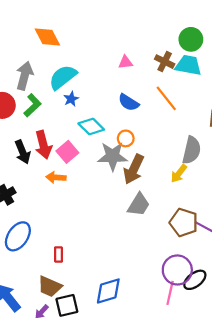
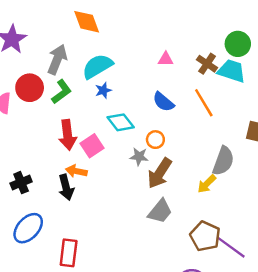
black arrow: (23, 152) -> (66, 187), moved
gray star: (113, 156) -> (139, 157), size x0.6
red rectangle: (58, 254) -> (69, 253), size x1.6

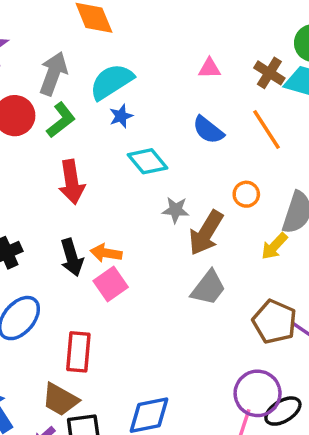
orange circle: (155, 140) -> (246, 194), moved
pink square: (92, 146) -> (111, 284), moved
orange arrow: (76, 171) -> (106, 253), moved

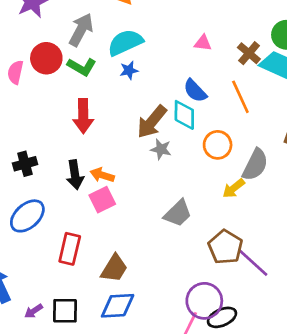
green L-shape: (61, 120) -> (82, 67), turned 60
cyan diamond: (147, 161) -> (184, 115), moved, turned 32
orange circle: (246, 194) -> (218, 145), size x1.4
brown arrow: (206, 233) -> (152, 122), moved
brown trapezoid: (60, 400) -> (114, 268), moved, turned -96

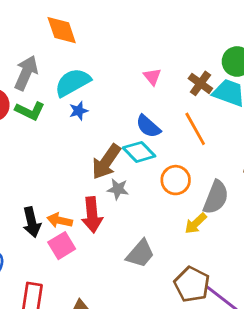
pink triangle: (203, 43) -> (152, 77), turned 48
cyan diamond: (184, 115) -> (139, 152), turned -40
red arrow: (83, 116) -> (92, 215), moved

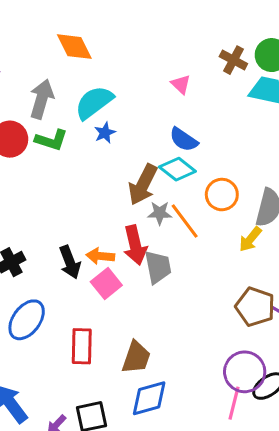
brown cross: (200, 83) -> (233, 60), moved
orange line: (195, 129) -> (185, 221), moved
gray trapezoid: (140, 254) -> (158, 267), moved, turned -44

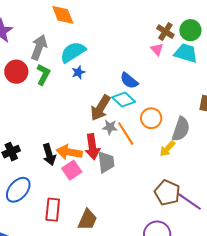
pink triangle: (181, 84) -> (157, 49), moved
green L-shape: (51, 140) -> (43, 74), turned -85
orange arrow: (100, 256) -> (69, 152), size x1.4

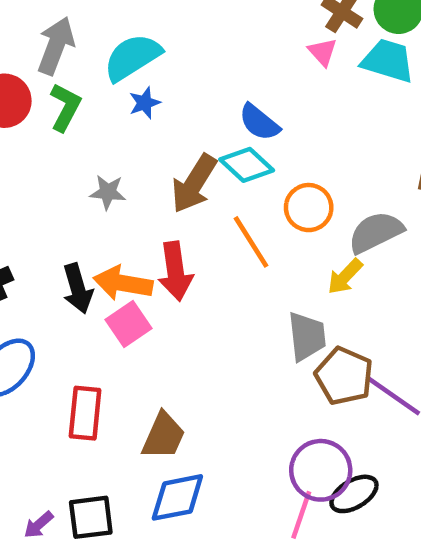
gray star: (110, 127) -> (108, 192), moved
gray semicircle: (181, 129) -> (376, 232), turned -135
gray trapezoid: (106, 162) -> (307, 336), moved

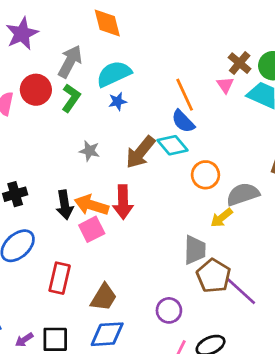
orange line: (251, 242) -> (185, 95), moved
purple circle: (321, 470) -> (169, 310), moved, size x0.7

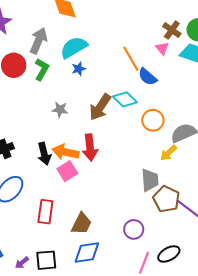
blue semicircle: (183, 121) -> (148, 77), moved

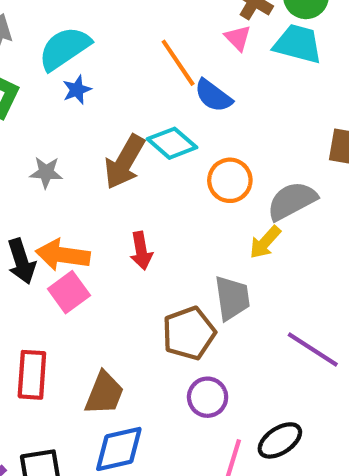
red arrow: (90, 147) -> (141, 251), moved, size x0.7
brown pentagon: (166, 199) -> (189, 333), moved, turned 30

